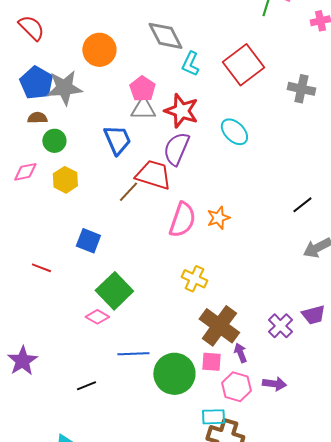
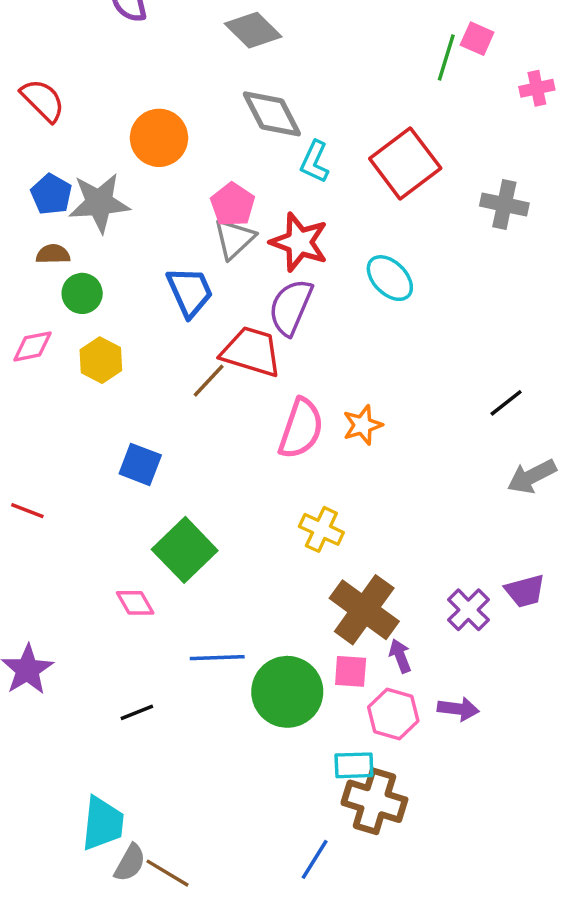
blue pentagon: (36, 83) -> (51, 194), size x0.7
gray triangle: (143, 109) -> (234, 239), turned -44
red line: (41, 268) -> (27, 511), moved
pink diamond: (97, 317) -> (135, 603), moved, turned 30

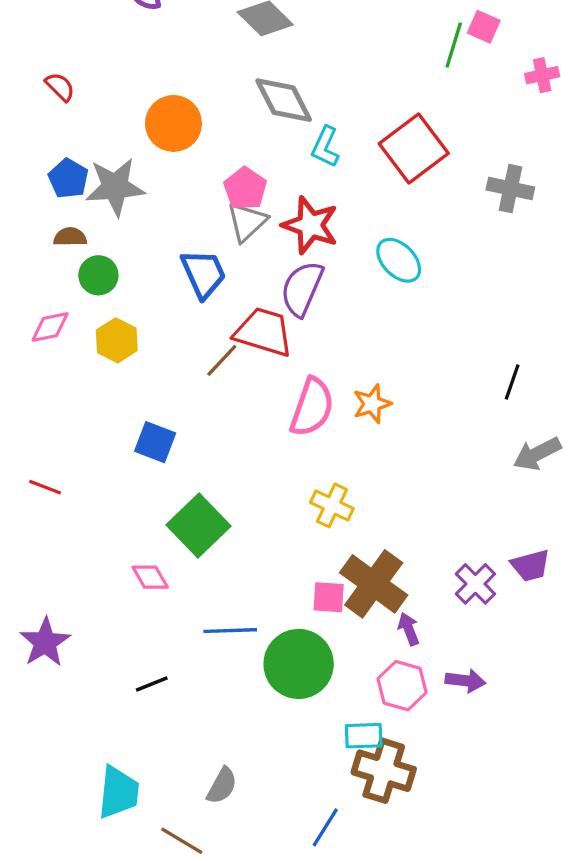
red semicircle: (43, 100) -> (60, 87), size x0.7
black line: (506, 403) -> (512, 382), turned -33
pink square: (351, 671) -> (329, 597), moved
gray semicircle: (130, 863) -> (222, 786), moved

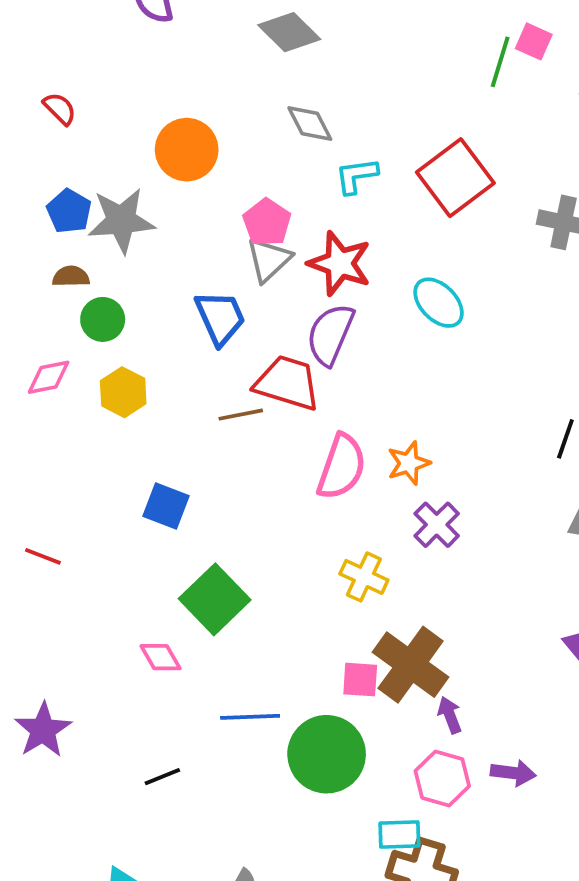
gray diamond: (284, 100) -> (310, 124), size x0.7
cyan L-shape: (325, 147) -> (356, 176), turned 57
brown line: (222, 360) -> (241, 415), turned 36
purple cross: (475, 584) -> (437, 525), moved

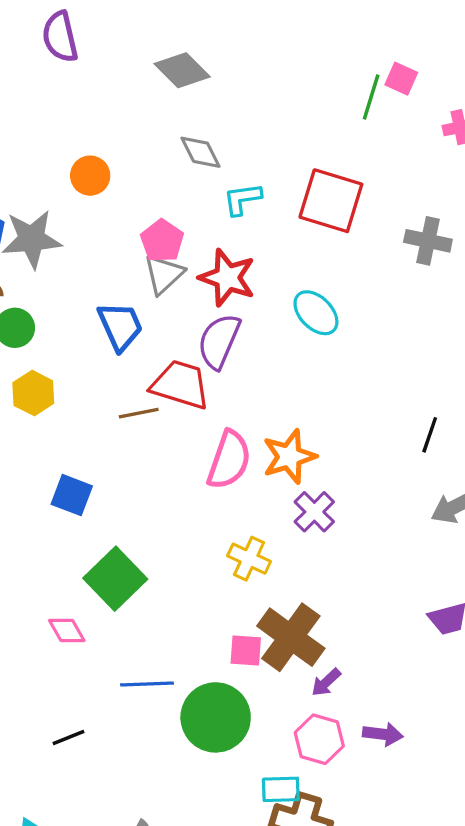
orange circle: (187, 150) -> (90, 176), size x0.7
red square: (455, 178) -> (331, 201), turned -36
orange star: (409, 463) -> (289, 457), size x1.4
purple arrow: (450, 715) -> (326, 682), turned -112

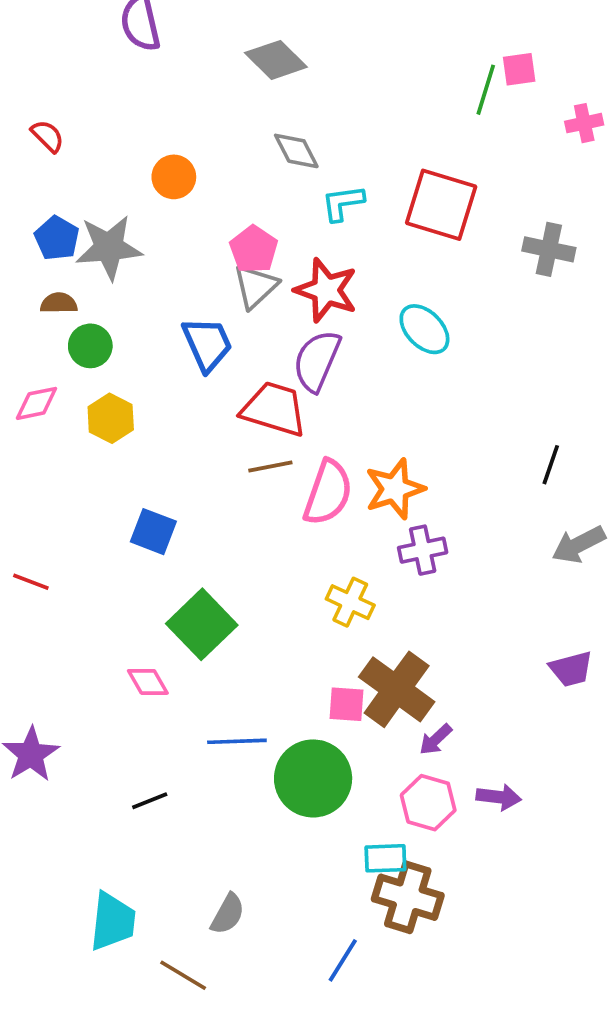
pink square: (401, 79) -> (519, 69), turned -32
brown line: (139, 413) -> (270, 467), moved
purple cross: (314, 512) -> (423, 550), turned 33

